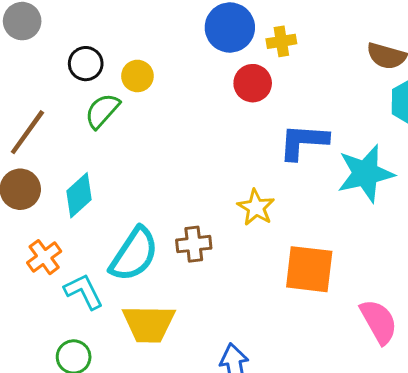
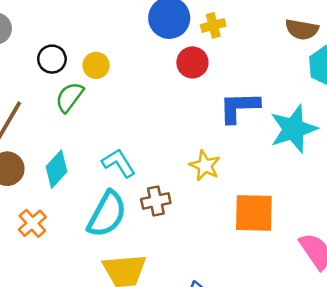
cyan L-shape: (84, 291) -> (119, 163), moved

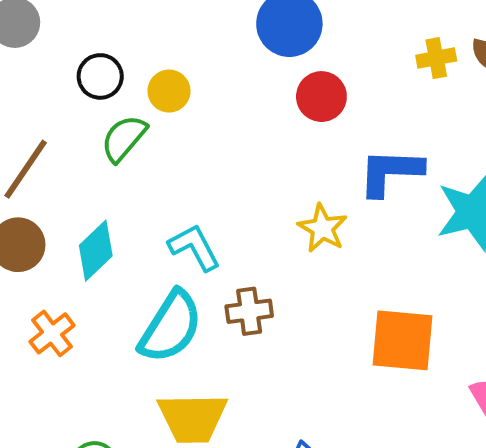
yellow cross: (213, 25) -> (436, 58), moved
yellow star: (205, 166) -> (322, 228), moved

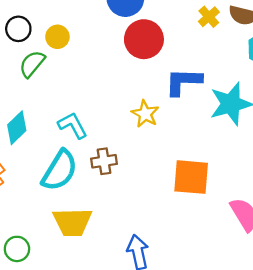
yellow cross: (436, 58) -> (209, 17), turned -30
red circle: (321, 97) -> (144, 39), size x1.4

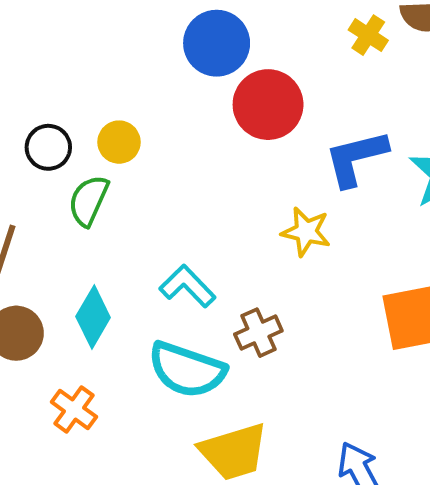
cyan semicircle: (60, 170) -> (187, 370), turned 93

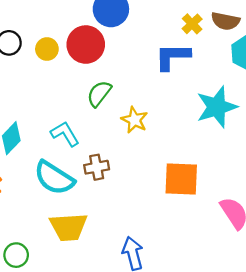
red circle: (268, 105) -> (86, 45), moved
blue L-shape: (356, 158) -> (172, 57), moved
green semicircle: (89, 201) -> (99, 94), moved

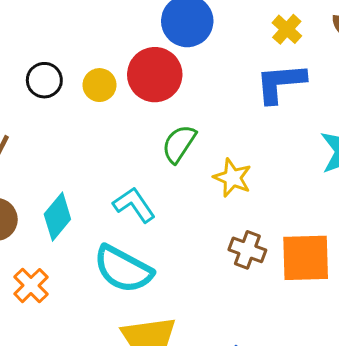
yellow cross: (192, 24) -> (287, 29), moved
brown cross: (97, 167) -> (247, 250), moved, turned 35

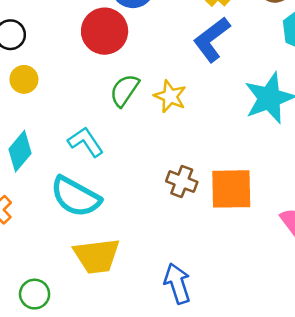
blue L-shape: (280, 83) -> (212, 39), turned -33
yellow circle: (100, 85) -> (24, 79), moved
yellow star: (232, 178) -> (170, 96), moved

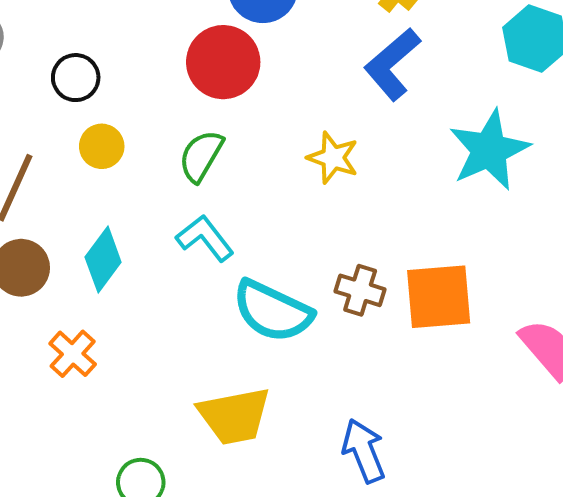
green semicircle: (124, 90) -> (201, 156), moved
cyan semicircle: (76, 197) -> (272, 311), moved

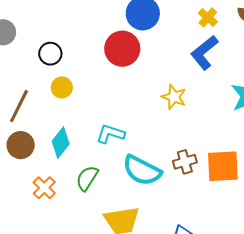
green semicircle: (201, 156) -> (87, 178), moved
cyan L-shape: (205, 238) -> (110, 134), turned -36
brown cross: (360, 290) -> (185, 162), turned -35

